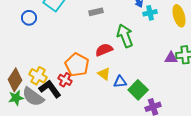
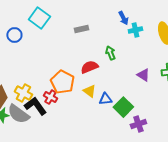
green arrow: (125, 36) -> (110, 53), size x0.6
purple triangle: (171, 58) -> (143, 75), moved, turned 32

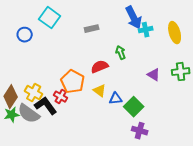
blue arrow: (123, 18) -> (134, 18), size x1.6
purple cross: (138, 124) -> (140, 131), moved, turned 35

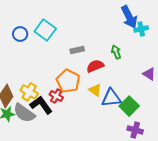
cyan square: (50, 18) -> (45, 30), moved
gray rectangle: (92, 29) -> (77, 50), moved
blue triangle: (116, 99) -> (111, 98), size x1.5

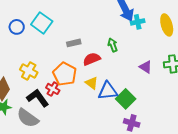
yellow cross: (29, 92) -> (29, 71), moved
gray semicircle: (24, 113) -> (28, 118), moved

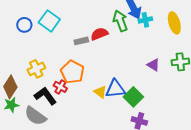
green arrow: (113, 45) -> (120, 21), moved, size x1.5
red semicircle: (92, 59) -> (99, 34), moved
yellow cross: (29, 71) -> (36, 69), turned 36
yellow triangle: (92, 83) -> (100, 92), moved

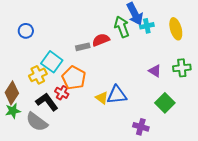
cyan square: (49, 21) -> (52, 62), moved
green square: (133, 97) -> (165, 103), moved

